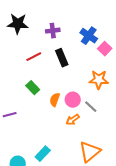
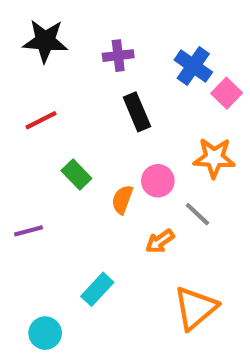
red line: (34, 57) -> (41, 120), moved
pink circle: (73, 100) -> (158, 181), moved
cyan rectangle: (43, 154) -> (97, 289), moved

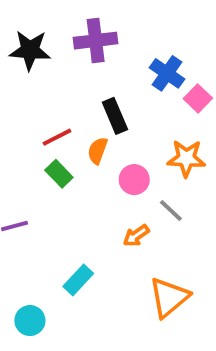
purple cross: (118, 56) -> (96, 41), moved, size x1.5
red line: (41, 120) -> (57, 137), moved
orange semicircle: (122, 200) -> (98, 151), moved

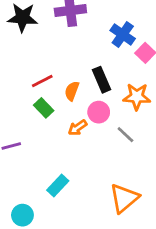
black rectangle: (115, 116) -> (101, 80), moved
orange arrow: (136, 236) -> (78, 128), moved

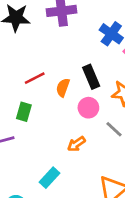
green rectangle: (44, 108) -> (24, 112), moved, turned 60
orange arrow: (78, 128) -> (76, 144), moved

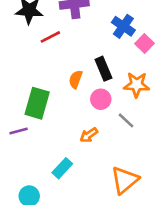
red line: (35, 78) -> (50, 37), moved
green rectangle: (24, 112) -> (37, 103), size x1.6

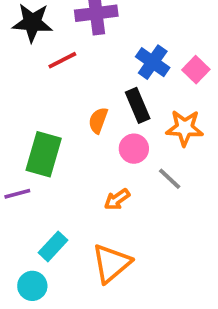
blue cross: (123, 26) -> (153, 62), moved
cyan rectangle: (62, 168) -> (53, 246), moved
orange triangle: (125, 180) -> (111, 263), moved

